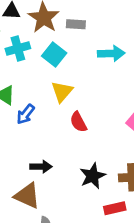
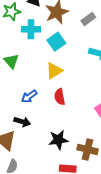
gray rectangle: (76, 24) -> (88, 19), moved, turned -56
blue arrow: (26, 114) -> (29, 96), moved

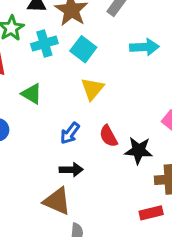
red semicircle: (60, 97) -> (108, 136), moved
black star: (58, 140) -> (139, 150), moved, turned 30

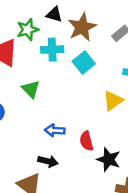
yellow triangle: (92, 89) -> (113, 101), moved
blue arrow: (70, 133) -> (55, 130), turned 42

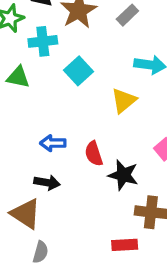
cyan square: (84, 63) -> (78, 71), moved
green triangle: (31, 89) -> (18, 77), moved, turned -30

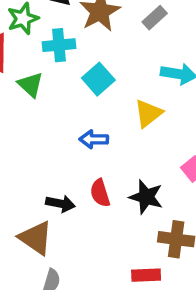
green triangle: (18, 77) -> (30, 85), turned 30
blue arrow: (53, 143) -> (94, 139), moved
red semicircle: (94, 154) -> (100, 193), moved

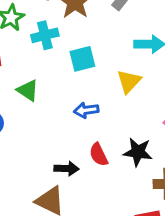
cyan square: (98, 79) -> (82, 59), turned 36
green triangle: (30, 85) -> (28, 90), moved

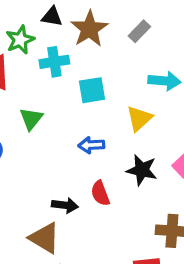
green triangle: (28, 90) -> (31, 119), turned 30
black star: (138, 152) -> (142, 170), moved

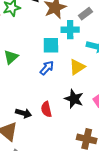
cyan cross: (54, 62) -> (70, 30), moved
blue arrow: (91, 145) -> (47, 68), moved, turned 126

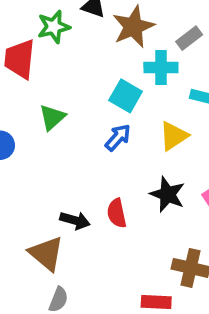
cyan square: (51, 45) -> (126, 96), turned 30

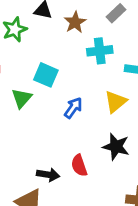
brown star: (133, 27) -> (75, 22), size x0.7
gray rectangle: (189, 38) -> (116, 13), moved
cyan square: (126, 96) -> (46, 75), moved

